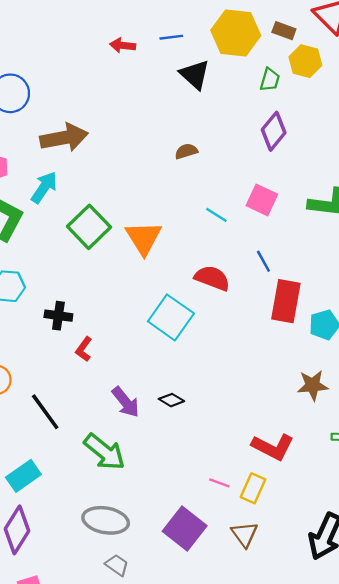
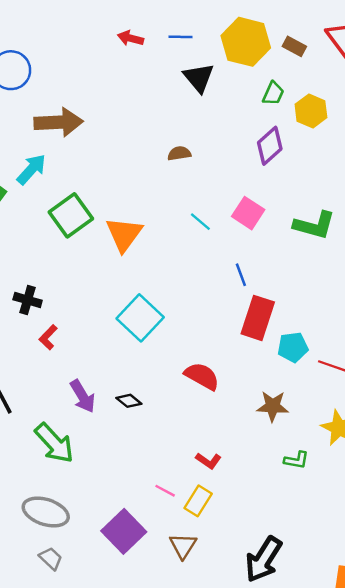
yellow hexagon: (305, 61) -> (311, 111), moved
red semicircle: (212, 278) -> (202, 376), moved
red L-shape: (273, 447) -> (208, 461), moved, size x0.6

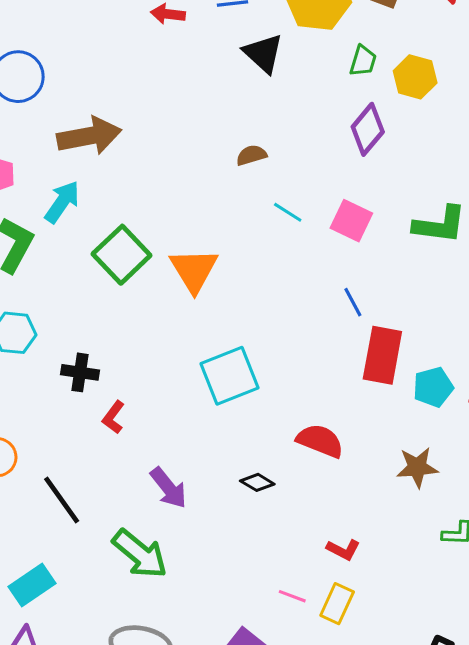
cyan line: (200, 222) -> (288, 212), moved
cyan square: (140, 318) -> (229, 376), turned 33
black diamond: (129, 401) -> (257, 482), moved

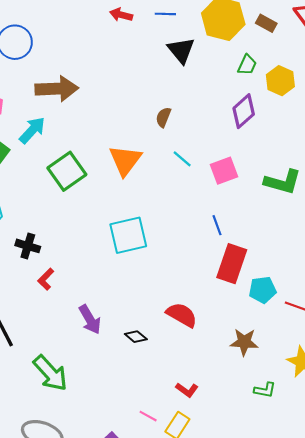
brown semicircle: (251, 155) -> (163, 117), turned -60
pink square: (351, 221) -> (224, 171), turned 36
orange triangle: (194, 270) -> (125, 160), moved
cyan square: (229, 376) -> (128, 235), moved
purple arrow: (168, 488) -> (90, 319), moved

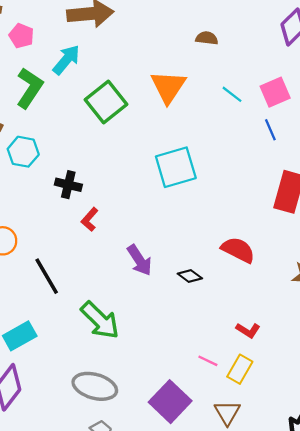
brown semicircle: (163, 117) -> (207, 38), turned 78
cyan line: (182, 159) -> (232, 94), moved
blue line: (217, 225) -> (270, 130), moved

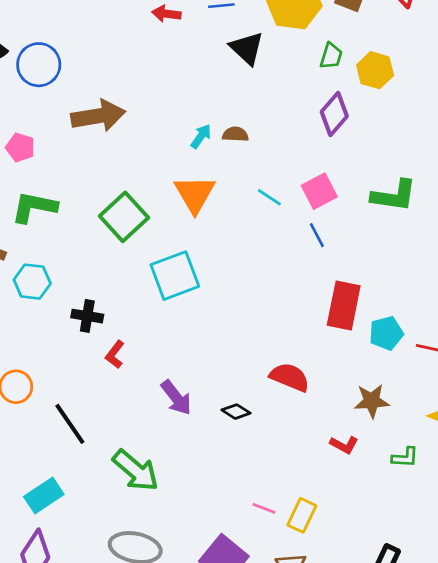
cyan arrow: (66, 60) -> (201, 136), moved, size x0.7
green L-shape: (30, 88) -> (34, 207), turned -108
cyan square: (176, 167) -> (175, 276), moved
red L-shape: (248, 330) -> (344, 445), moved

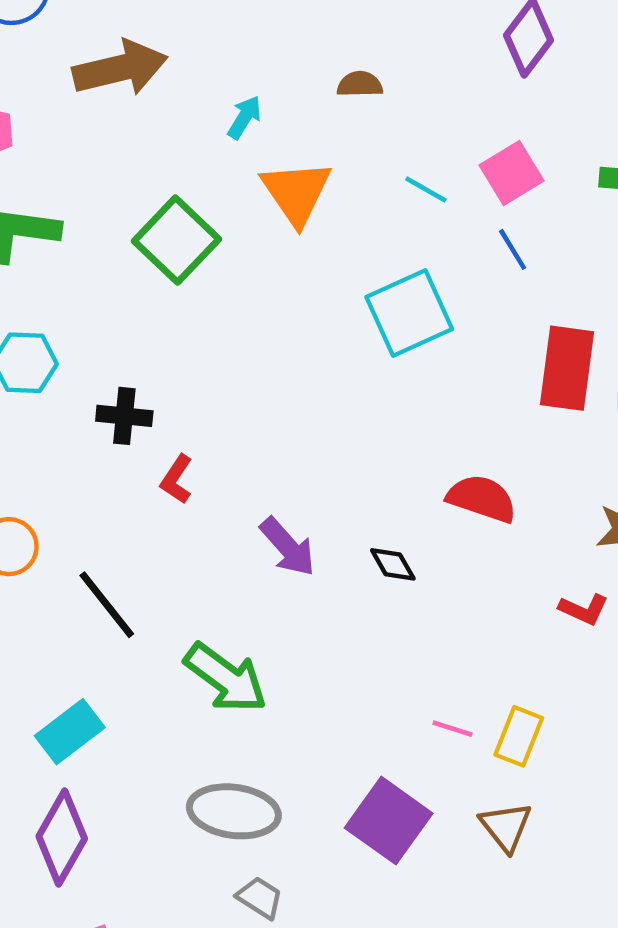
cyan arrow: (201, 136) -> (244, 117), moved
cyan square: (175, 276) -> (409, 313), moved
black diamond: (236, 412) -> (393, 564), turned 32

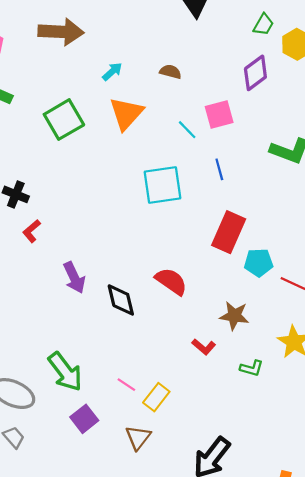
pink square: (511, 173) -> (219, 114), moved
black diamond: (393, 564) -> (121, 300), size x1.5
green arrow: (226, 678) -> (65, 372), moved
purple square: (389, 821) -> (84, 419), size x0.7

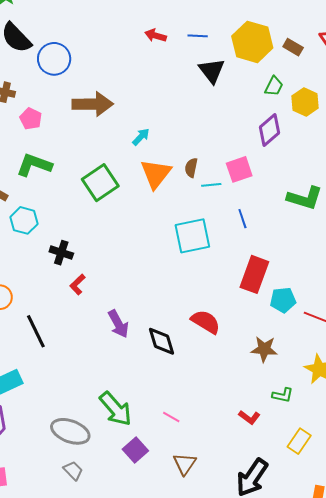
brown semicircle: (170, 72) -> (191, 168), moved, turned -90
cyan line: (187, 130) -> (211, 185), turned -48
red L-shape: (204, 347) -> (249, 417), moved
yellow rectangle: (156, 397) -> (299, 441), moved

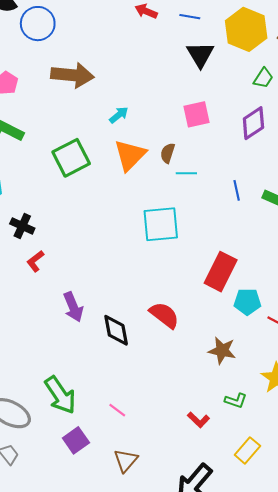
pink square: (239, 169) -> (196, 114), moved
blue line: (242, 219) -> (237, 190), moved

